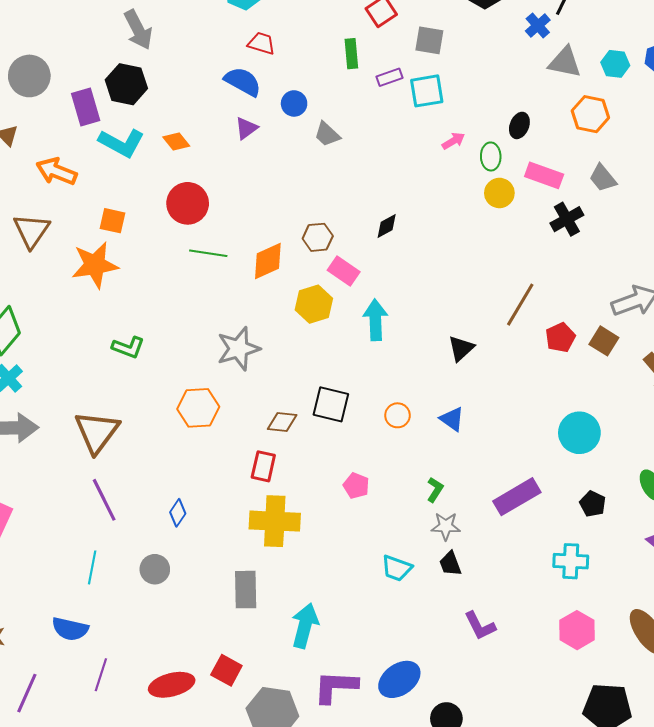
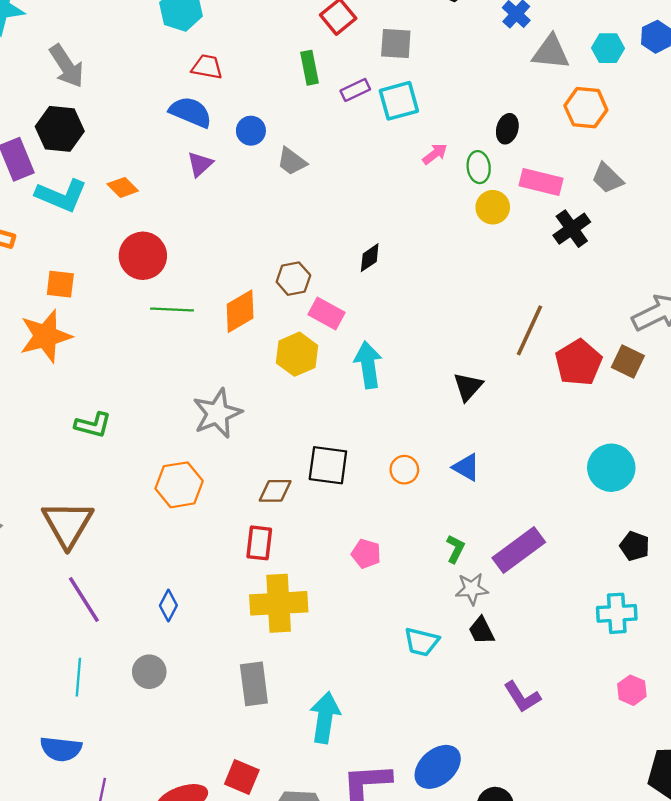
red pentagon: (560, 337) -> (578, 363), size x1.4
purple rectangle: (517, 497) -> (519, 550), moved
pink hexagon: (577, 630) -> (632, 690), size x0.7

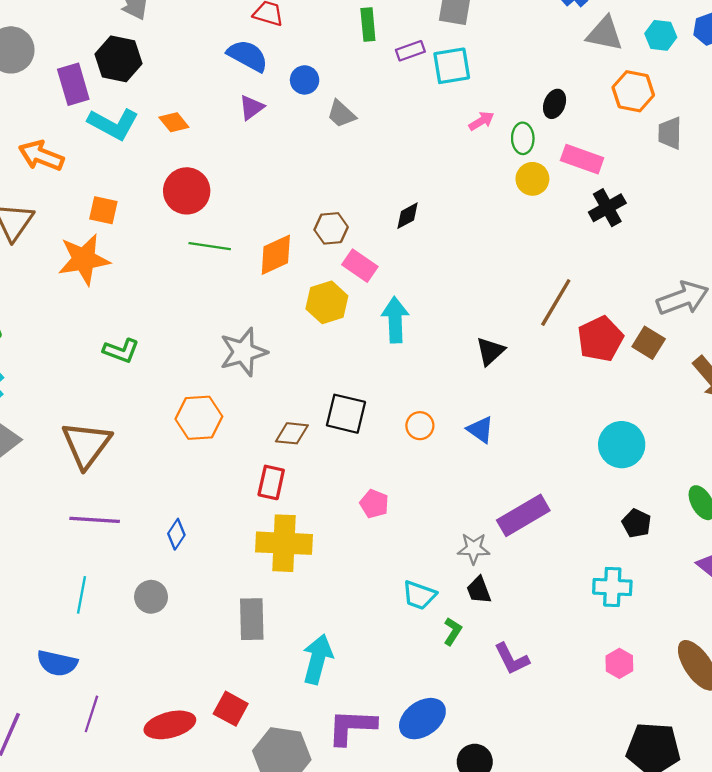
gray trapezoid: (607, 178) -> (670, 133), moved, turned 40
green L-shape: (455, 549) -> (453, 631), moved
purple line: (84, 600) -> (95, 520), turned -60

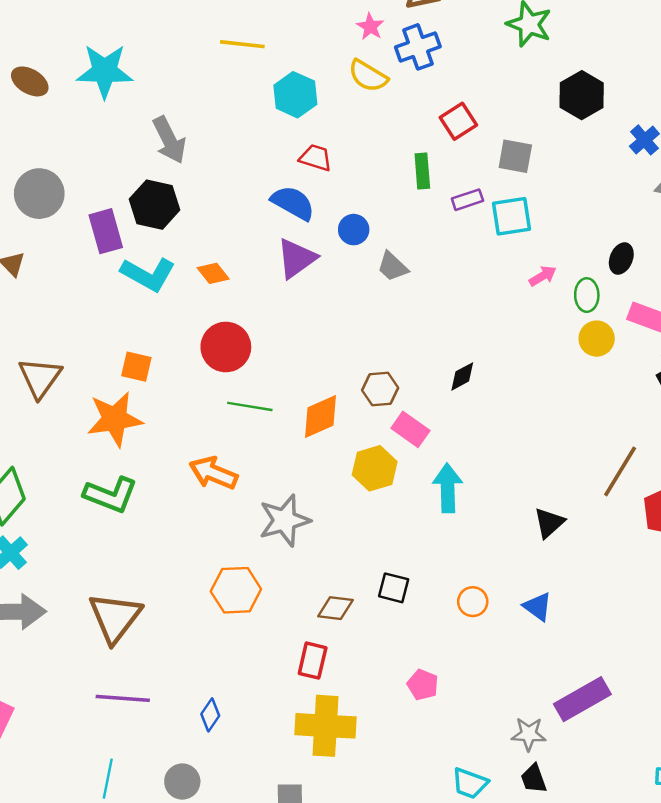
purple triangle: (252, 107) -> (296, 258), size x1.5
orange arrow: (41, 156) -> (213, 473), moved
green L-shape: (121, 351) -> (111, 495), moved, size x1.4
black square: (346, 414) -> (394, 588), size x0.7

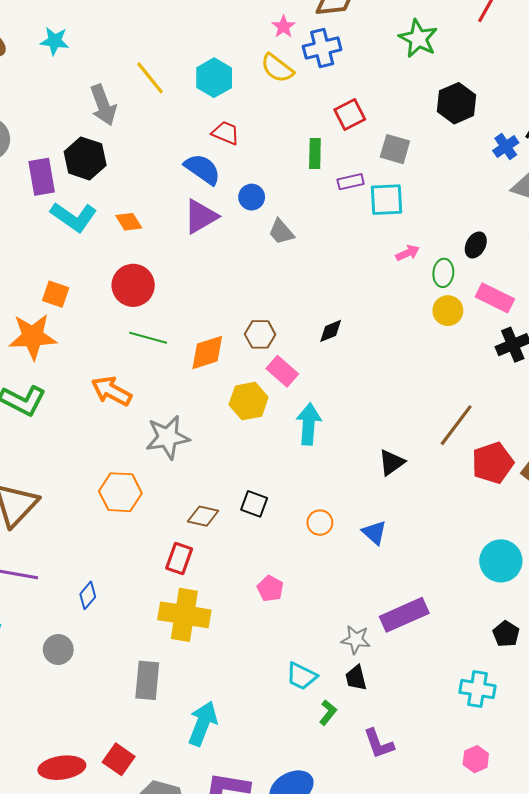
yellow line: (242, 44) -> (150, 78), moved, turned 39
cyan star: (105, 71) -> (55, 41), size x0.6

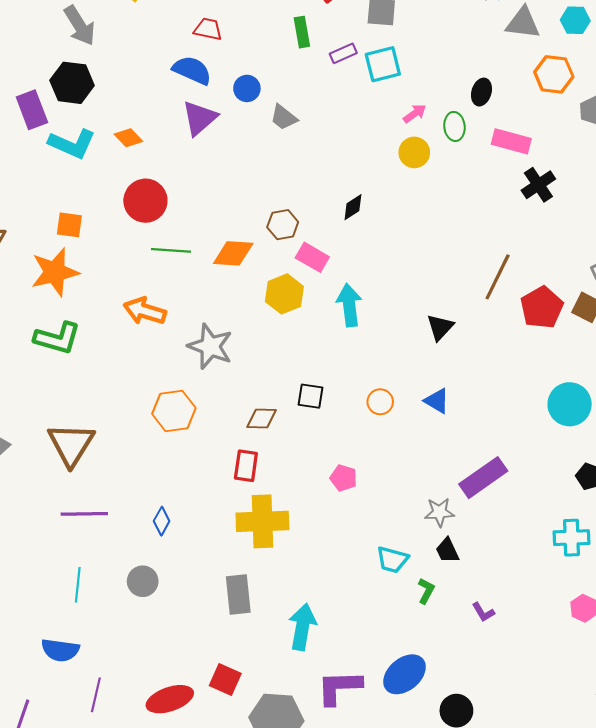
yellow circle: (448, 311) -> (414, 152), moved
orange diamond: (207, 352) -> (233, 253), turned 33
gray star: (168, 437) -> (210, 346), turned -30
purple L-shape: (379, 744) -> (483, 612), size x0.7

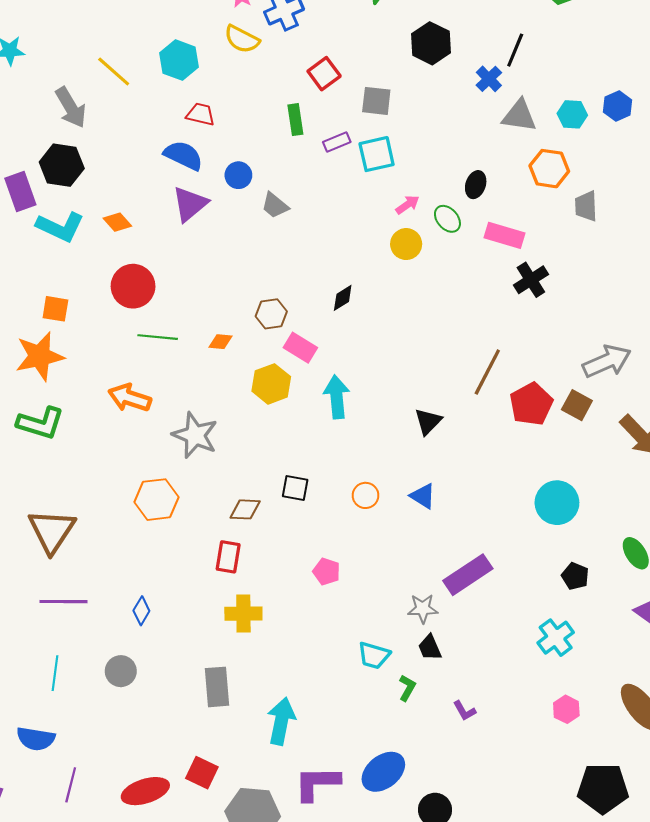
green ellipse: (454, 126) -> (447, 219), turned -36
orange diamond: (233, 253) -> (220, 342), size x0.6
yellow cross: (262, 521) -> (243, 614), size x0.7
cyan cross: (571, 538) -> (556, 638), turned -36

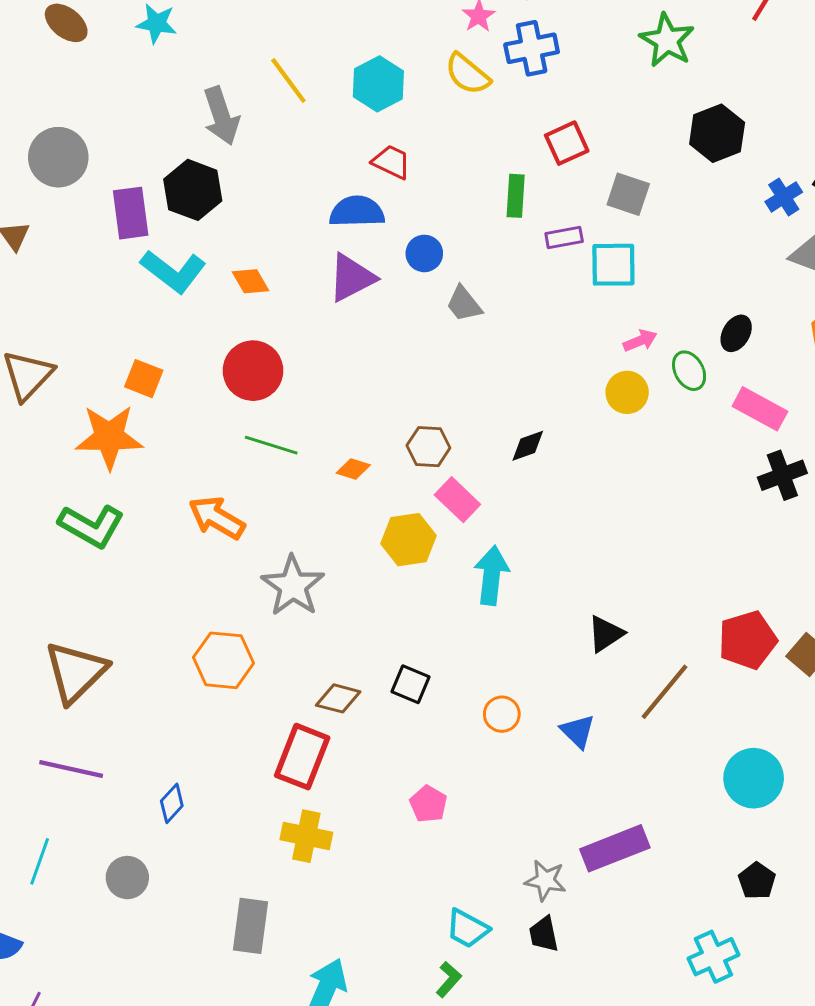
blue semicircle: (183, 155) -> (357, 212), turned -39
brown line: (487, 372) -> (664, 692), moved
red rectangle: (228, 557) -> (302, 757), size x1.4
green L-shape: (407, 688) -> (449, 979), moved

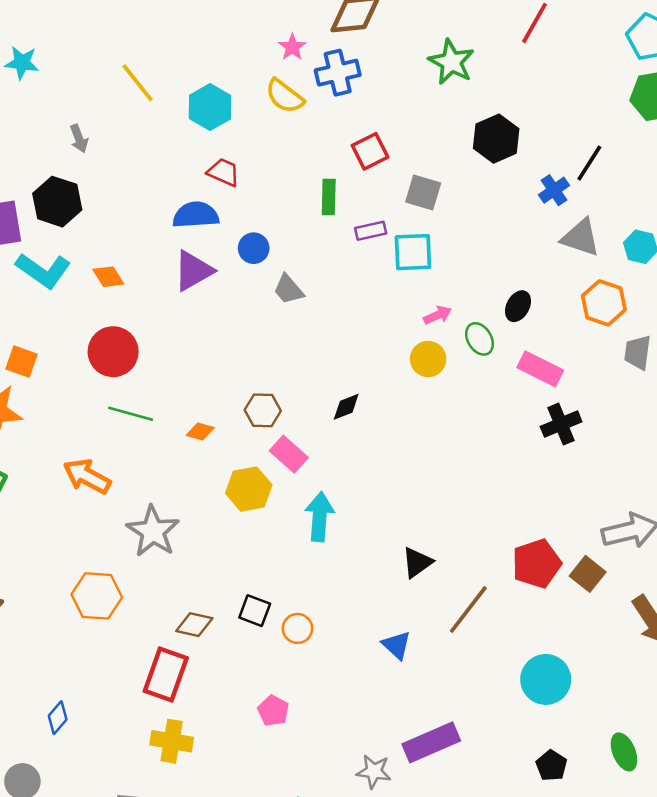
yellow line: (288, 80) -> (138, 83), moved
gray arrow: (221, 116) -> (79, 139), size x0.6
orange circle: (502, 714) -> (297, 628), moved

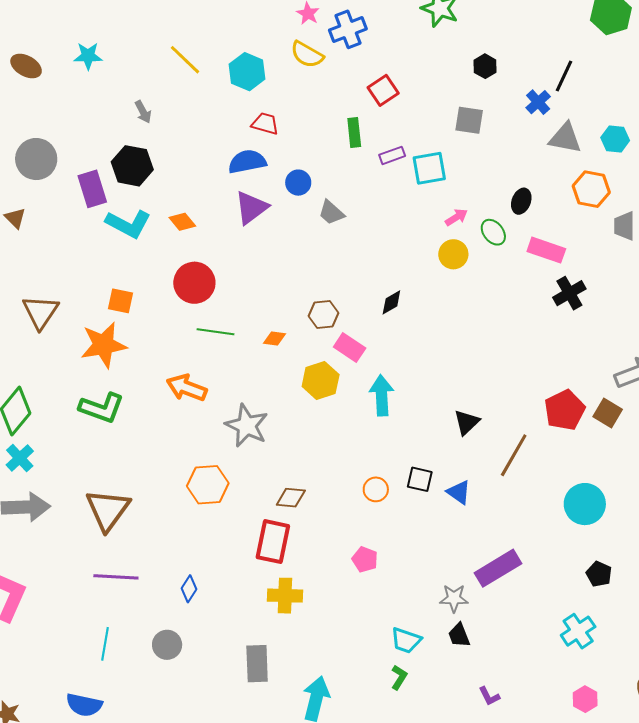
black hexagon: (496, 139) -> (485, 66), size x0.6
gray square: (423, 192) -> (469, 120), moved
black square: (255, 611) -> (420, 479), moved

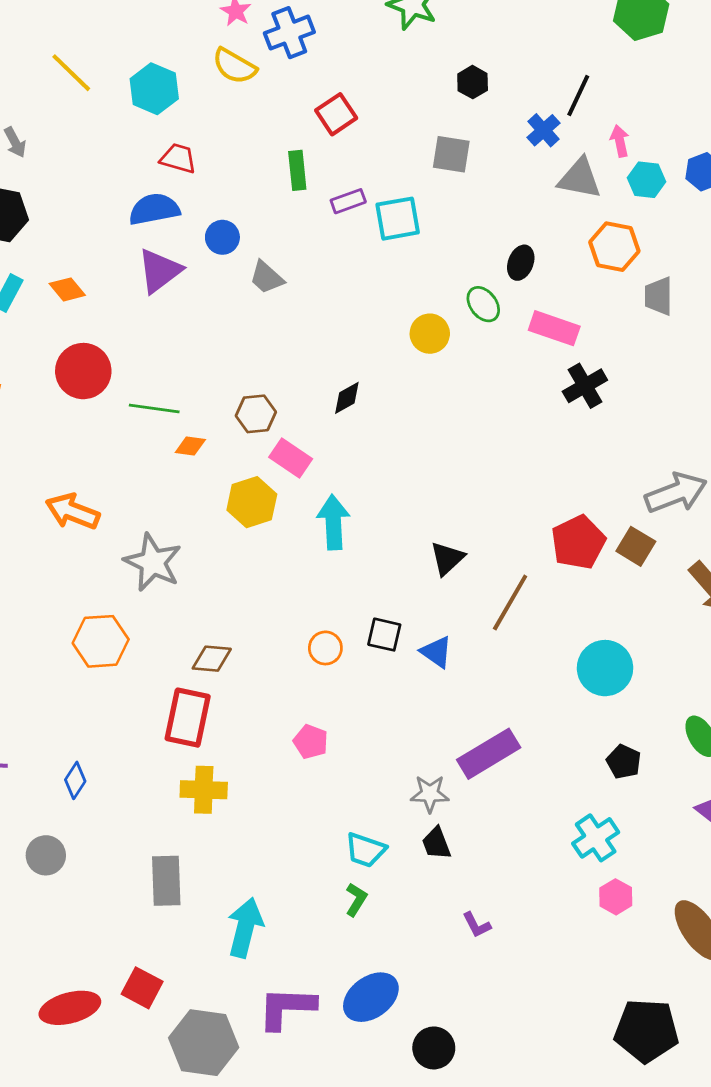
pink arrow: (456, 217) -> (620, 141), moved, turned -70
green line: (215, 332) -> (154, 409), moved
pink hexagon: (585, 699) -> (616, 897), moved

